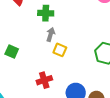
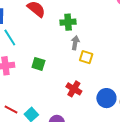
red cross: (44, 80) -> (74, 89), turned -35

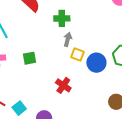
green square: (38, 64) -> (30, 58), turned -32
blue circle: (106, 98) -> (96, 63), moved

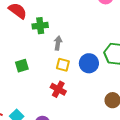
green cross: (62, 18) -> (40, 26), moved
yellow square: (78, 54) -> (63, 65), moved

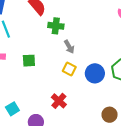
gray arrow: (58, 43) -> (69, 47), turned 128
red cross: (58, 89) -> (59, 101), moved

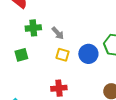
green cross: (56, 26) -> (33, 28), moved
red cross: (59, 101) -> (59, 88), turned -35

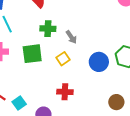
green square: (21, 55) -> (32, 54), size x1.5
yellow square: (62, 55) -> (63, 59), moved, turned 32

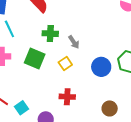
green square: (32, 54) -> (35, 59), turned 30
brown circle: (116, 102) -> (110, 108), moved

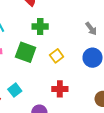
gray arrow: (74, 42) -> (91, 29), moved
cyan square: (21, 108) -> (15, 90), moved

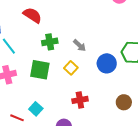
gray arrow: (91, 29) -> (80, 45), moved

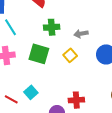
gray arrow: (80, 45) -> (81, 34), turned 120
red cross: (80, 100) -> (76, 100), moved

